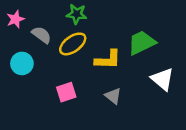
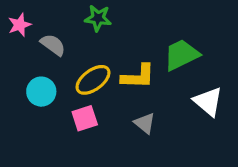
yellow ellipse: (73, 44) -> (93, 80), moved
cyan circle: (22, 63) -> (41, 92), moved

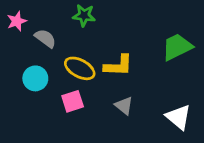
green trapezoid: (181, 55) -> (177, 47), moved
yellow ellipse: (93, 80) -> (80, 68), turned 64
white triangle: (208, 102) -> (178, 117), moved

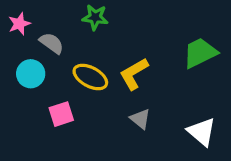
yellow L-shape: (118, 66) -> (134, 74), turned 148
cyan circle: (35, 78) -> (31, 74), moved
pink square: (73, 101) -> (61, 114), moved

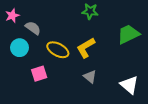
green star: (95, 17) -> (90, 11), moved

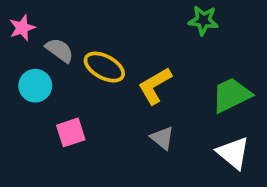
green star: (90, 11) -> (203, 20), moved
green trapezoid: (128, 34) -> (231, 95), moved
yellow ellipse: (58, 50) -> (104, 67), moved

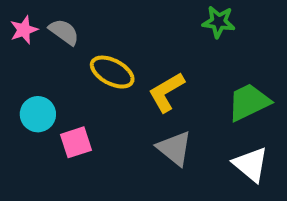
gray semicircle: (60, 50) -> (64, 32), moved
cyan circle: (35, 86) -> (38, 114), moved
gray triangle: (162, 138) -> (174, 148), size x1.4

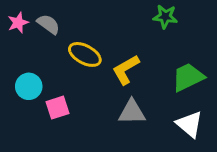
gray triangle: (174, 148) -> (132, 112), turned -40

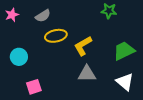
gray semicircle: (48, 24) -> (43, 16), moved, turned 112
yellow ellipse: (85, 54) -> (56, 36), turned -40
pink square: (58, 108) -> (34, 87), moved

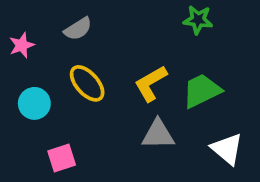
pink star: (12, 15) -> (22, 45), moved
yellow ellipse: (56, 36) -> (87, 83), moved, turned 60
green trapezoid: (124, 51) -> (202, 91), moved

